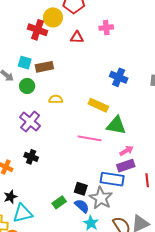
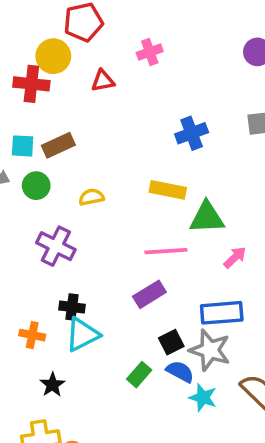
blue cross: (119, 77) -> (192, 133), turned -30
purple rectangle: (126, 166) -> (149, 294), moved
black square: (81, 189) -> (171, 342), turned -32
cyan triangle: (23, 213) -> (82, 335), moved

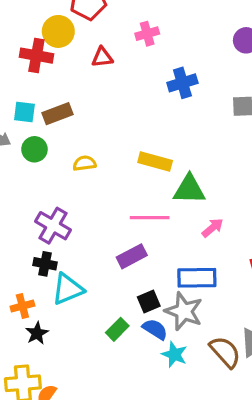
blue cross: (192, 133) -> (182, 83), moved
purple cross: (56, 246) -> (53, 226), moved
black cross: (72, 307) -> (45, 264), moved
orange cross: (32, 335) -> (22, 306), moved, turned -30

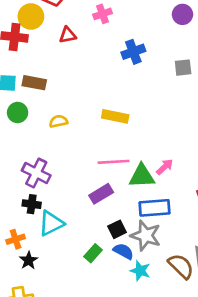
brown rectangle: (57, 114) -> (34, 83), turned 35
green triangle: (189, 189) -> (142, 176), moved

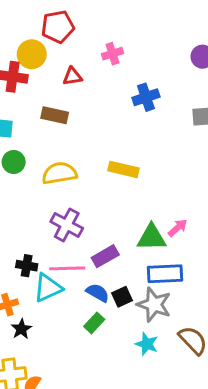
brown rectangle: (34, 83) -> (55, 115), moved
yellow semicircle: (58, 121) -> (59, 173), size x1.6
pink line: (114, 162) -> (67, 268), moved
purple cross: (36, 173) -> (67, 225), moved
blue semicircle: (123, 251) -> (98, 293), moved

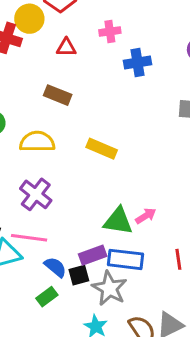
blue cross: (146, 97) -> (137, 63), moved
brown rectangle: (55, 115) -> (58, 95), moved
purple rectangle: (105, 256) -> (93, 255), moved

